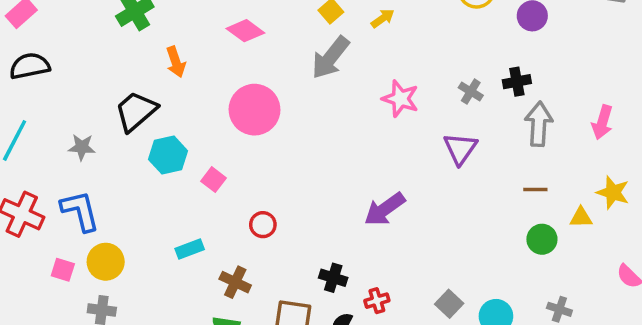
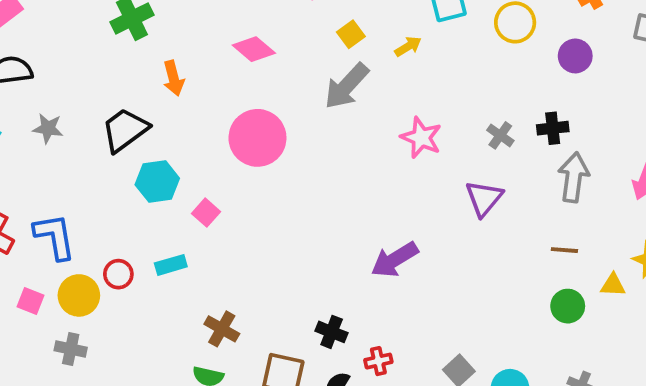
gray star: (82, 147) -> (48, 128), moved
red circle: (263, 225) -> (118, 274), moved
cyan rectangle: (190, 249) -> (171, 265), moved

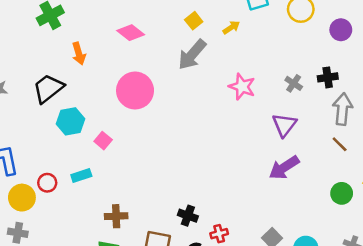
brown line: (564, 250) -> (340, 144), moved, turned 42
purple arrow: (395, 260) -> (284, 168), moved
brown cross: (222, 329) -> (116, 216), turned -30

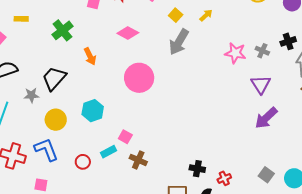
pink star: (242, 87) -> (235, 53), moved
black trapezoid: (48, 88) -> (54, 78), moved
pink square: (103, 141) -> (125, 137), moved
yellow circle: (22, 198) -> (56, 120), moved
brown cross: (116, 216) -> (138, 160), moved, turned 36

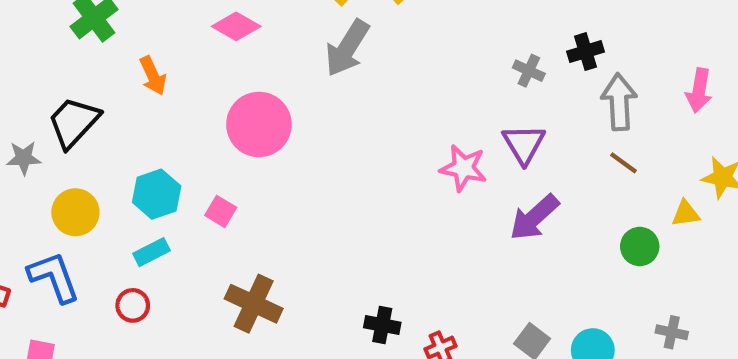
pink star: (235, 53) -> (463, 168), moved
pink square: (125, 137) -> (221, 211), moved
cyan rectangle: (108, 152) -> (152, 252), moved
brown cross: (138, 160) -> (254, 304), size x1.4

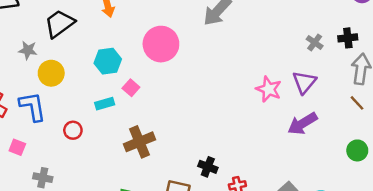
gray star: (24, 158) -> (28, 50), moved
cyan hexagon: (157, 194) -> (108, 61), moved
cyan rectangle: (152, 252) -> (105, 104), moved
brown cross: (254, 304) -> (139, 142), turned 32

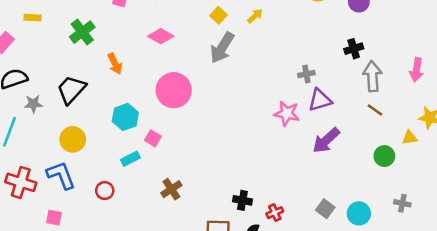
gray cross: (315, 42) -> (306, 74), moved, turned -35
gray star: (28, 50) -> (33, 104), moved
purple triangle: (304, 82) -> (320, 100), turned 45
brown cross: (139, 142) -> (171, 189), size x0.7

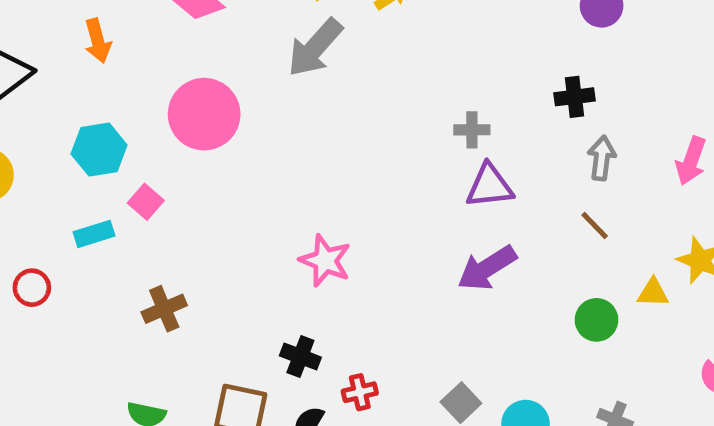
gray arrow: (372, 76) -> (602, 158), size x0.7
pink star: (287, 113) -> (325, 261), moved

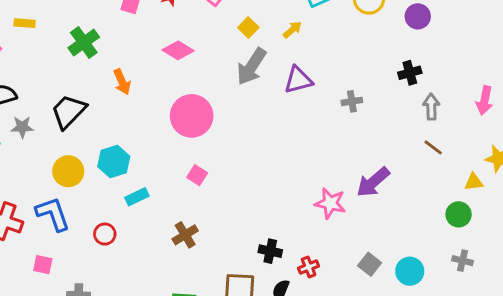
cyan hexagon: (99, 150) -> (114, 162), moved
purple triangle: (490, 186) -> (298, 80), moved
pink square: (146, 202) -> (197, 175), moved
pink star: (325, 261) -> (330, 203), moved
green circle: (596, 320) -> (459, 214), moved

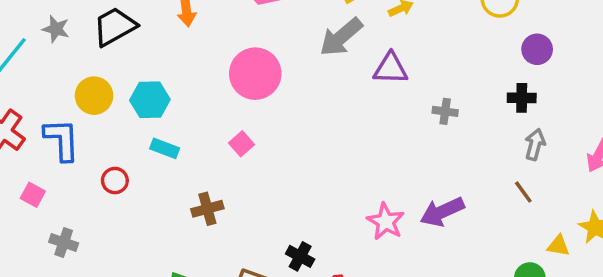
purple circle: (418, 16) -> (537, 49), moved
cyan rectangle: (137, 197) -> (165, 148), turned 30

